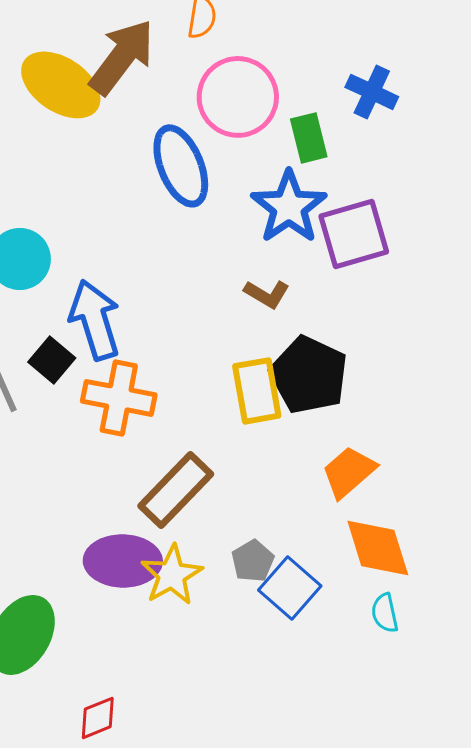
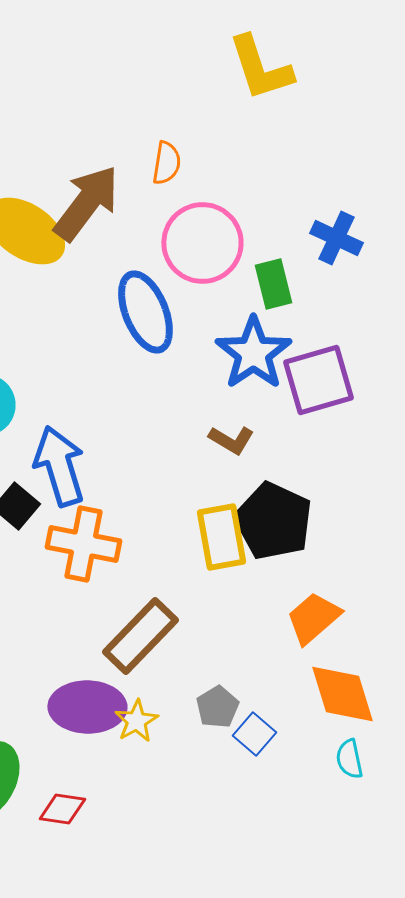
yellow star: (172, 575) -> (136, 721), size x0.7
blue square: (290, 588) -> (254, 734), size x0.7
red diamond: (98, 718) -> (62, 809), moved, turned 30

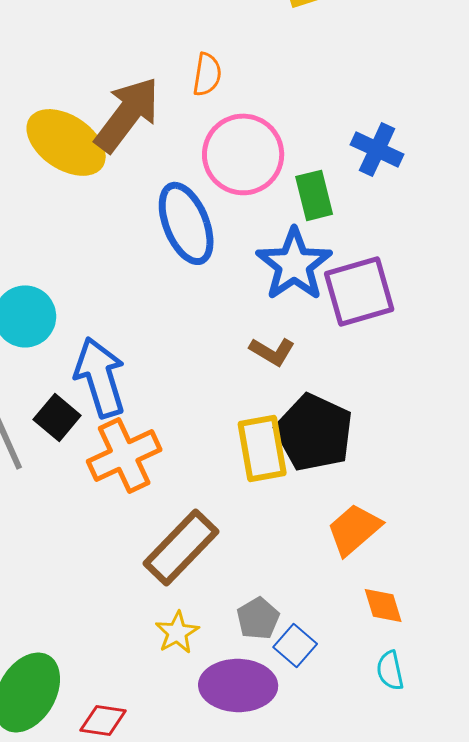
orange cross: (83, 544) -> (124, 455), turned -36
orange diamond: (342, 694) -> (383, 605), size x0.6
purple ellipse: (87, 707) -> (238, 685), moved

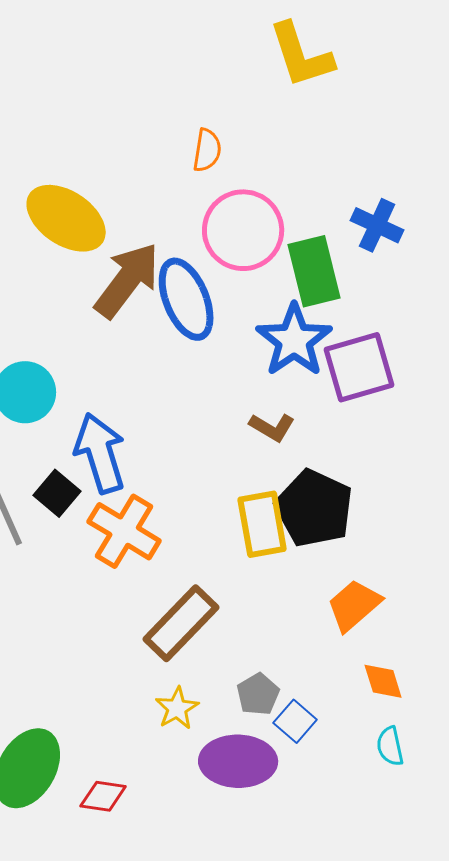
brown arrow: (127, 114) -> (127, 280), moved
green rectangle: (314, 195) -> (314, 271), size x1.4
orange cross: (124, 455) -> (124, 531), turned -34

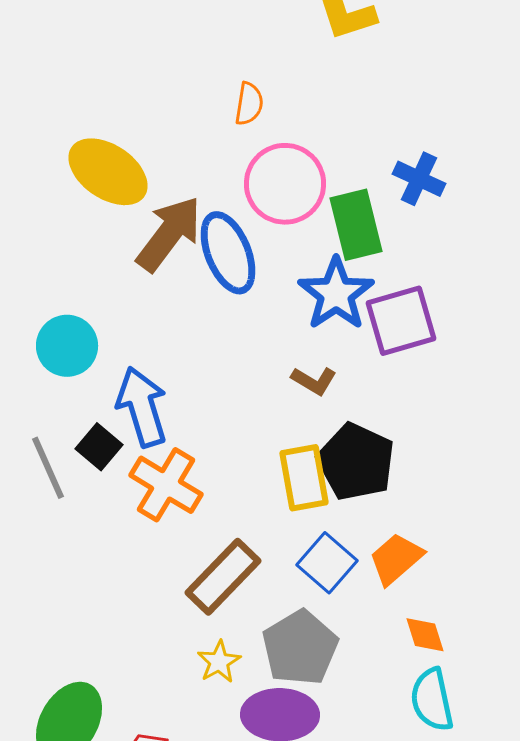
gray pentagon: (258, 694) -> (300, 648), size x1.8
blue square: (295, 721) -> (327, 563), moved, size x1.4
cyan semicircle: (390, 746) -> (432, 700), size x1.6

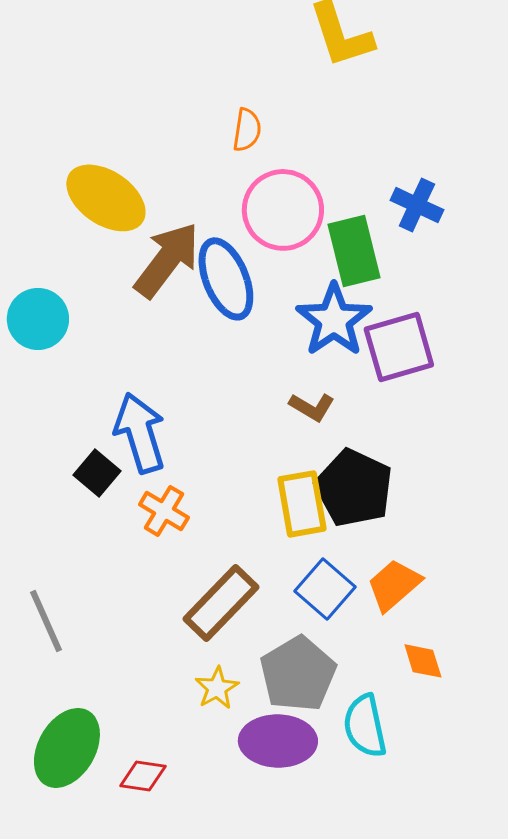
cyan circle: (67, 346) -> (38, 319), moved
gray line: (48, 468) -> (46, 621), moved
orange cross: (166, 485) -> (164, 511), size x0.7
cyan semicircle: (432, 700) -> (365, 726), moved

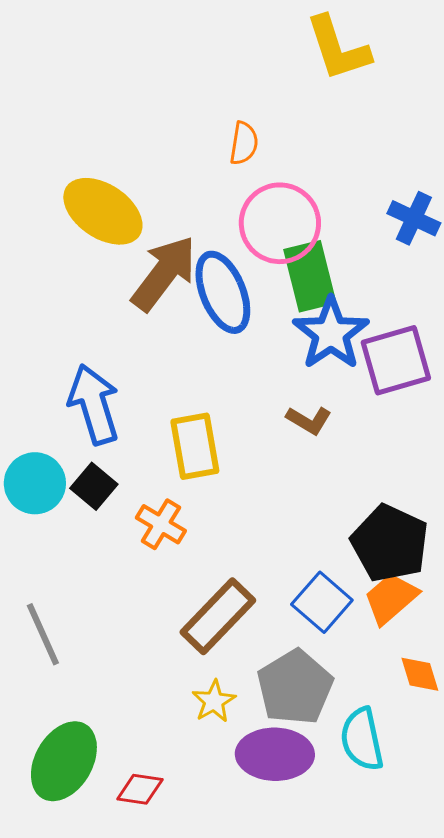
green rectangle: (354, 251) -> (310, 276), moved
cyan circle: (38, 319) -> (35, 483), moved
blue arrow: (140, 433) -> (94, 404), moved
black pentagon: (354, 488) -> (390, 543), moved
yellow rectangle: (302, 504) -> (195, 446), moved

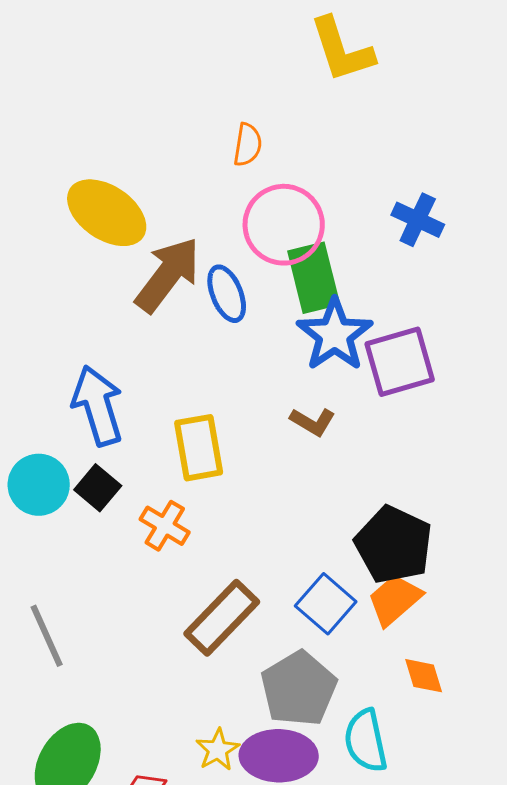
blue ellipse: (223, 292) -> (227, 294), size x0.7
yellow star: (214, 701) -> (218, 750), moved

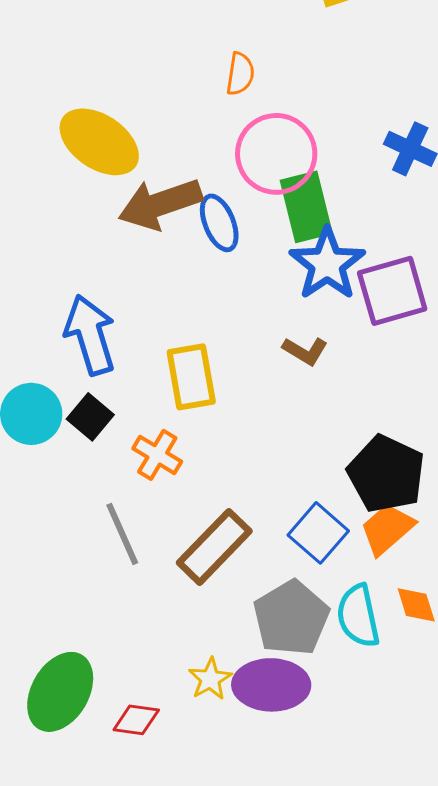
brown arrow: (168, 275) -> (160, 204), turned -146
gray line: (47, 636) -> (122, 534), moved
cyan semicircle: (366, 741) -> (358, 616), moved

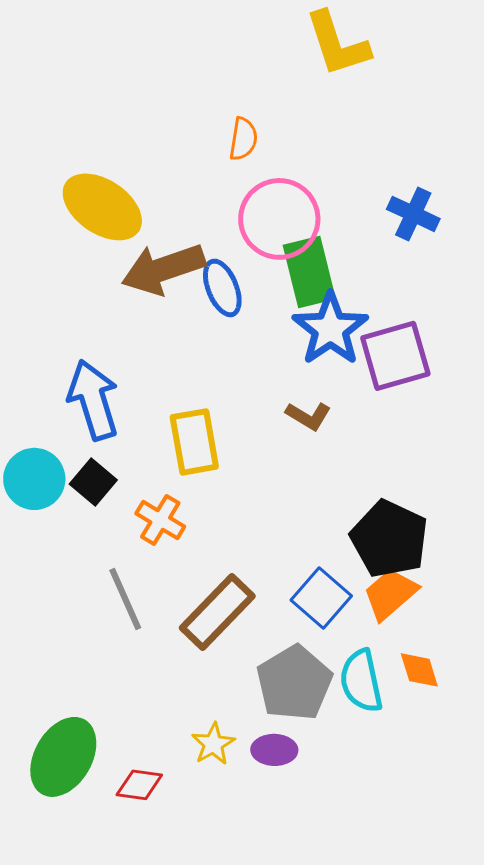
purple ellipse: (271, 685) -> (274, 750), size x0.6

